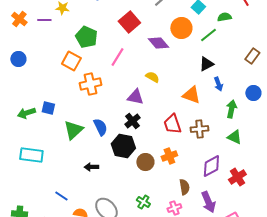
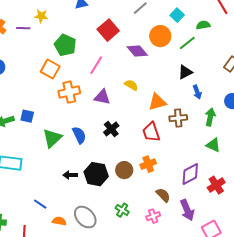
orange triangle: (191, 95) -> (157, 102), moved, turned -36
purple triangle: (135, 97) -> (102, 97), moved
brown cross: (199, 129) -> (178, 118), moved
black hexagon: (123, 146) -> (96, 174), moved
brown semicircle: (184, 187) -> (163, 195), turned -35

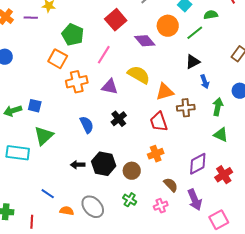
yellow semicircle: (131, 85) -> (139, 75), size x1.6
green triangle: (52, 138) -> (44, 136), moved
brown circle: (124, 170) -> (132, 171), moved

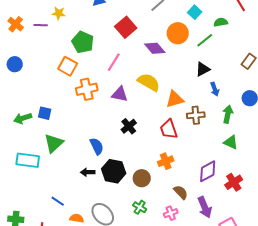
blue semicircle: (87, 125) -> (97, 146), moved

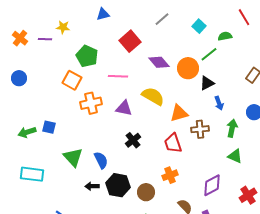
orange circle: (178, 33) -> (188, 68), moved
pink line: (114, 62) -> (118, 76), turned 60
green triangle: (54, 143) -> (73, 157), moved, turned -30
red cross: (234, 182) -> (248, 195), moved

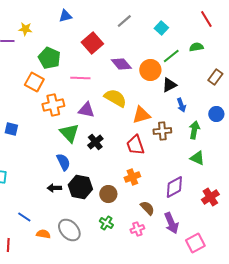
green semicircle: (225, 36) -> (196, 47), moved
green triangle: (73, 157) -> (69, 133), moved

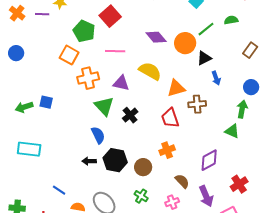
red square: (92, 43) -> (110, 16), moved
green arrow: (194, 130) -> (242, 109), moved
red cross: (210, 197) -> (239, 184), moved

